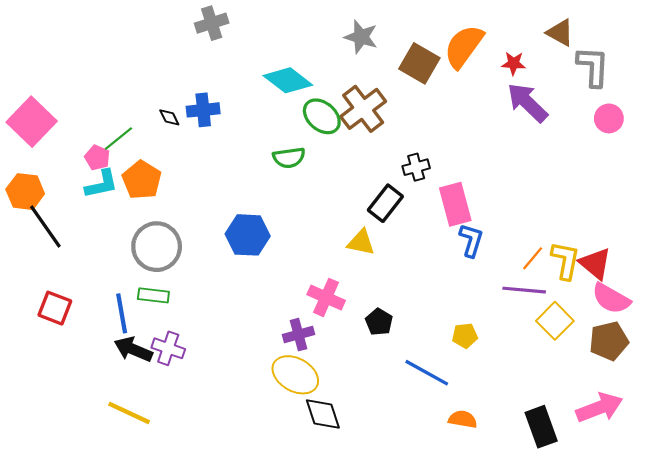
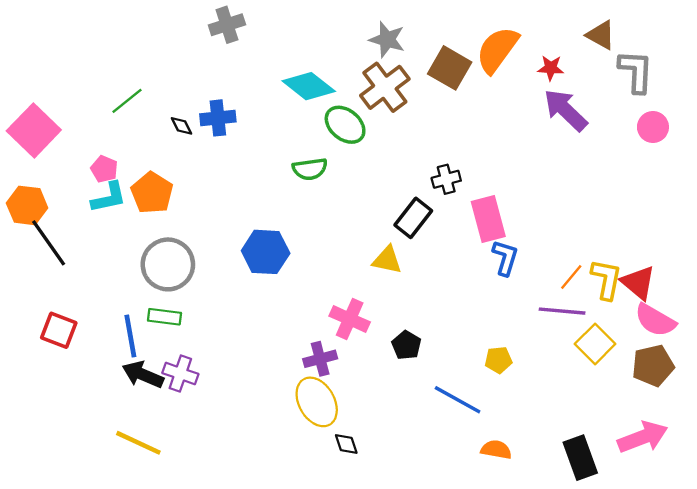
brown cross: (363, 109) -> (385, 87), moved
green line: (118, 139) -> (127, 101), moved
yellow ellipse: (295, 375) -> (317, 402), turned 30
black diamond: (323, 414) -> (346, 444), size x0.6

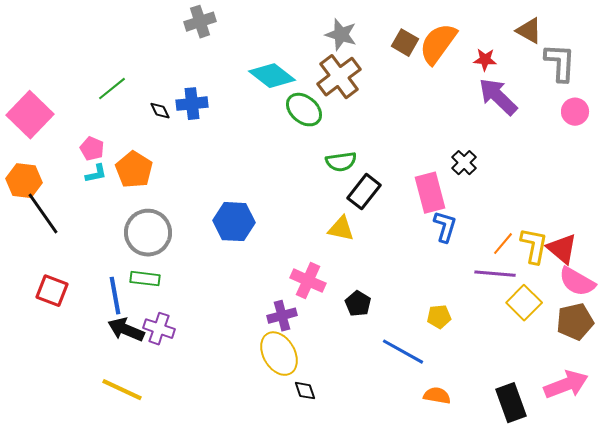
brown square: (450, 68) -> (405, 43), moved, size x0.7
green semicircle: (310, 169) -> (341, 162), moved
black cross: (446, 179) -> (464, 163), moved, turned -30
cyan L-shape: (109, 197) -> (96, 174), size x0.7

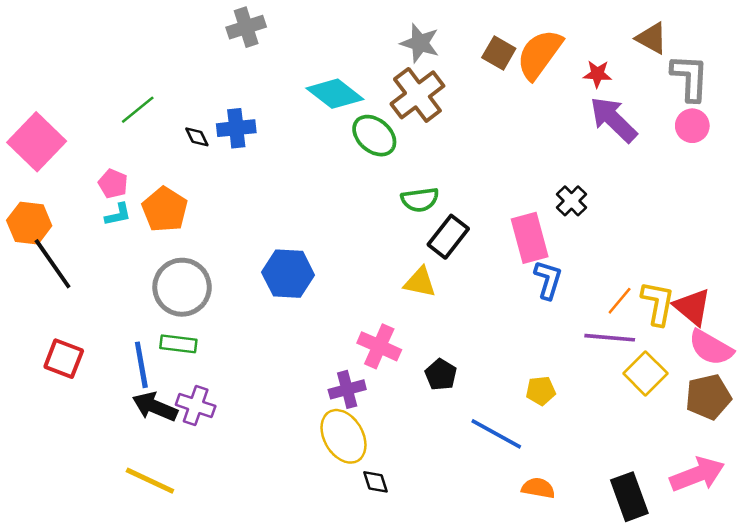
pink circle: (575, 112) -> (692, 126), moved

